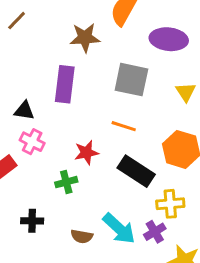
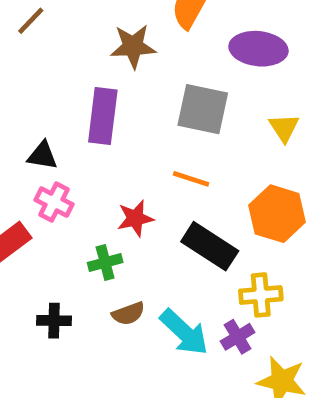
brown semicircle: (82, 236) -> (128, 314), moved, turned -30

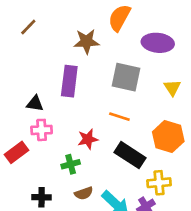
pink cross: (54, 202) -> (42, 130), turned -30

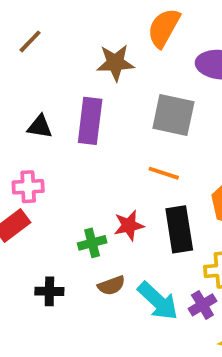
black triangle: (35, 104) -> (40, 127), moved
pink cross: (42, 130) -> (28, 187), moved
red star: (88, 139) -> (129, 225), moved
black rectangle: (130, 155) -> (179, 229), turned 48

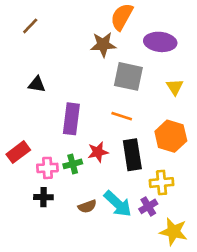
brown star: (115, 63) -> (103, 45), moved
purple rectangle: (90, 121) -> (71, 119), moved
pink cross: (28, 187) -> (47, 168), moved
brown semicircle: (111, 286) -> (87, 206), moved

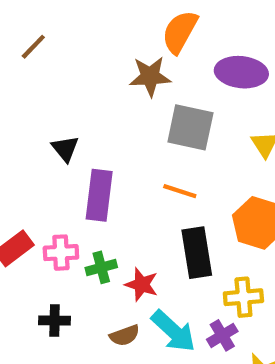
black triangle: (37, 84) -> (65, 149), moved, turned 42
red star: (98, 152) -> (142, 284), moved, turned 30
pink cross: (47, 168) -> (61, 253), moved

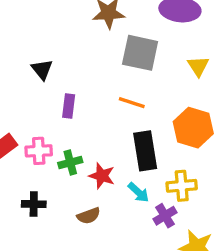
purple rectangle: (99, 195) -> (69, 106), size x0.6
cyan arrow: (173, 331) -> (138, 192), moved, size x0.6

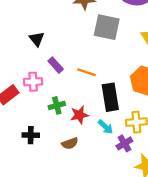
orange line: (132, 103) -> (86, 72), moved
purple rectangle: (69, 106) -> (56, 65), turned -49
pink cross: (39, 151) -> (33, 82), moved
red star: (102, 176) -> (79, 115), turned -30

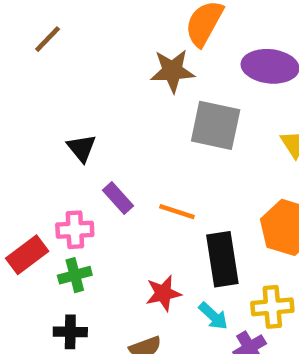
green cross: (57, 105) -> (75, 275), moved

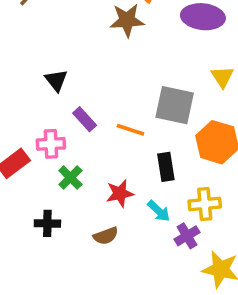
gray square: (216, 125) -> (175, 105), moved
black rectangle: (222, 259) -> (166, 167), size x0.7
green cross: (75, 275) -> (70, 178), moved, turned -30

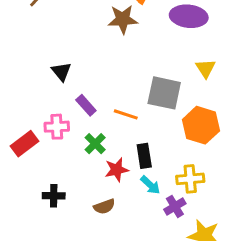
black rectangle: (166, 167) -> (144, 156), moved
green cross: (70, 178) -> (95, 144), moved

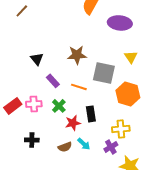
brown star: (123, 19) -> (77, 55), moved
pink cross: (57, 127) -> (34, 104), moved
cyan arrow: (150, 185) -> (84, 144), moved

